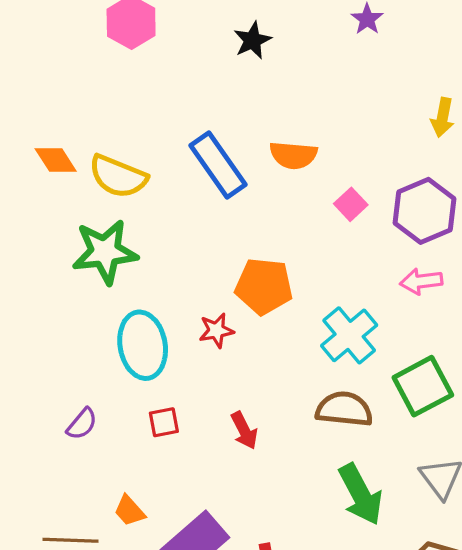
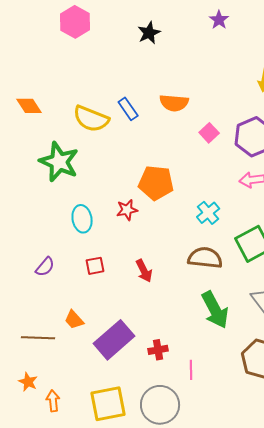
blue rectangle: (218, 165) -> (128, 109), size x0.6
yellow semicircle: (118, 176) -> (91, 119), moved
green star: (105, 252) -> (59, 162), turned 30
cyan cross: (349, 335) -> (208, 213), size x0.7
cyan ellipse: (143, 345) -> (82, 219), size x0.7

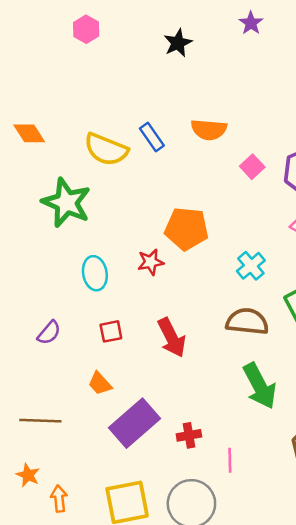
purple star: (219, 20) -> (251, 23), moved
pink hexagon: (75, 22) -> (86, 29), size x0.7
red arrow: (144, 271) -> (172, 338), size x1.4
orange trapezoid: (74, 320) -> (100, 383), moved

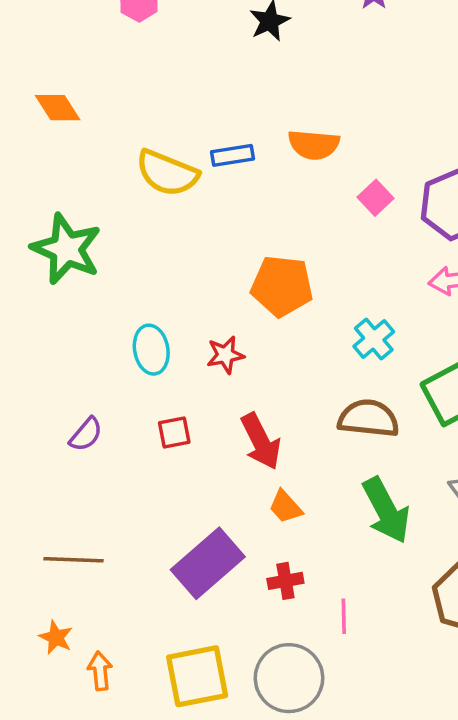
orange diamond: (29, 133) -> (58, 108), moved
blue rectangle: (152, 137) -> (232, 155), turned -64
green star: (66, 203) -> (66, 249), moved
red star: (151, 262) -> (225, 355), moved
orange trapezoid: (100, 383) -> (285, 507), moved

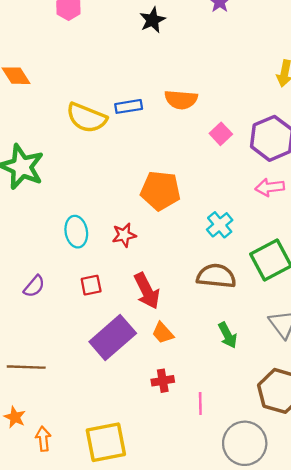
green arrow: (386, 510) -> (228, 335), size x0.6
purple rectangle: (208, 563) -> (113, 337), moved
gray circle: (289, 678) -> (245, 443), moved

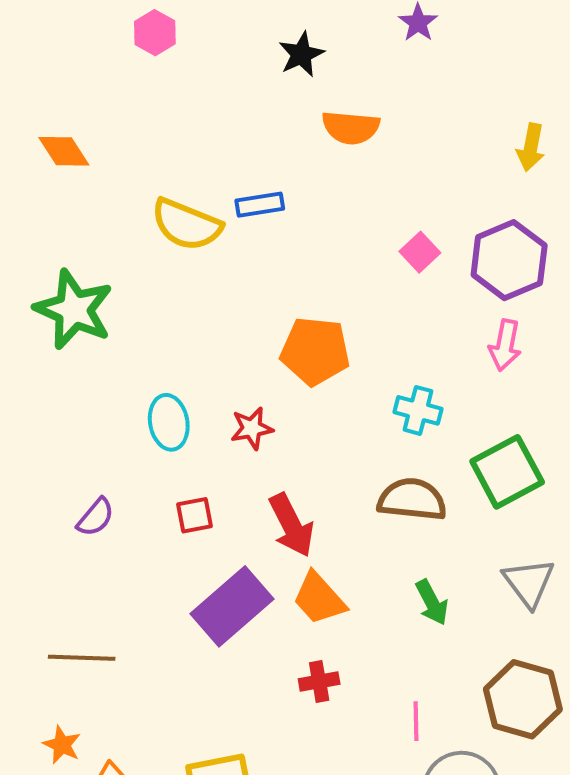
orange semicircle: (181, 100) -> (351, 128), moved
pink arrow: (270, 187) -> (505, 345), turned -72
cyan cross: (220, 225) -> (418, 410), turned -35
orange trapezoid: (163, 333) -> (319, 598), size x1.4
pink line: (200, 403) -> (416, 721), moved

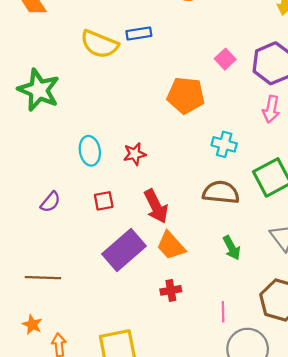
orange pentagon: (315, 351) -> (186, 95), moved

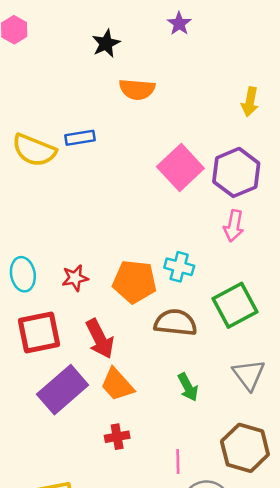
pink square: (225, 59) -> (180, 167), size x1.8
orange pentagon: (186, 95) -> (135, 282), moved
red square: (104, 201) -> (39, 333), size x1.8

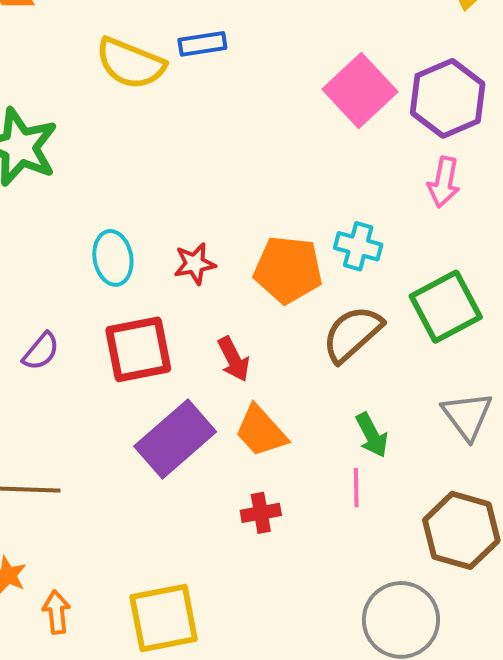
brown semicircle: (175, 323) -> (352, 334), turned -48
red arrow: (100, 339) -> (234, 359), size x0.7
pink line: (178, 462) -> (356, 488), moved

